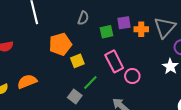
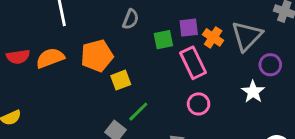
orange cross: (141, 29) -> (213, 37), turned 32
pink rectangle: (114, 61) -> (193, 63), moved
orange semicircle: (27, 82) -> (50, 58), moved

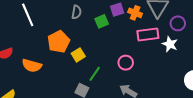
orange semicircle: (50, 58) -> (32, 66), moved, turned -132
pink rectangle: (193, 63) -> (148, 34), moved, turned -60
pink circle: (199, 104) -> (126, 63), moved

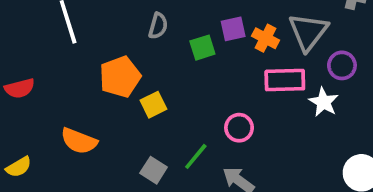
orange semicircle: (32, 66) -> (79, 141), moved
green line: (95, 74) -> (196, 156), moved

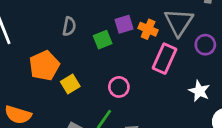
pink rectangle: (285, 80) -> (165, 59), turned -60
white star: (324, 102) -> (199, 91), moved
pink circle: (239, 128) -> (119, 87), moved

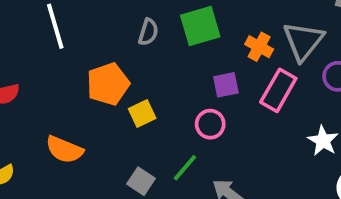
purple square: (124, 24) -> (226, 85), moved
green square: (103, 40) -> (200, 26), moved, size x1.5

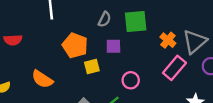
orange pentagon: (108, 84) -> (75, 45), turned 30
purple square: (226, 85) -> (113, 46), moved

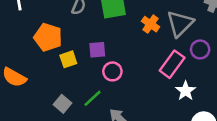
purple square: (113, 46) -> (97, 50), moved
pink rectangle: (174, 68) -> (172, 64), moved

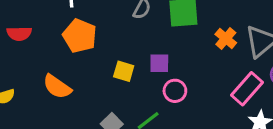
orange pentagon: (48, 37) -> (80, 36), moved
yellow square: (68, 59) -> (124, 71), turned 30

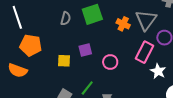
orange semicircle: (57, 87) -> (18, 70), moved
pink circle: (175, 91) -> (110, 62), moved

